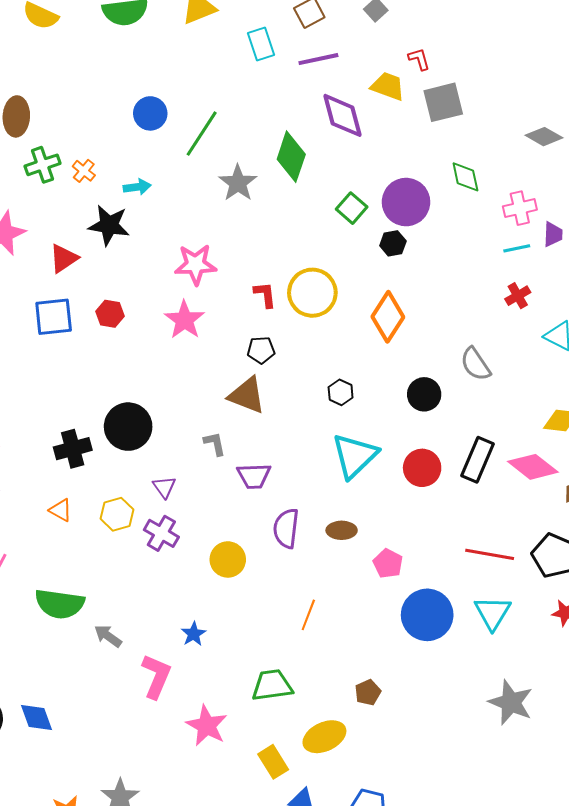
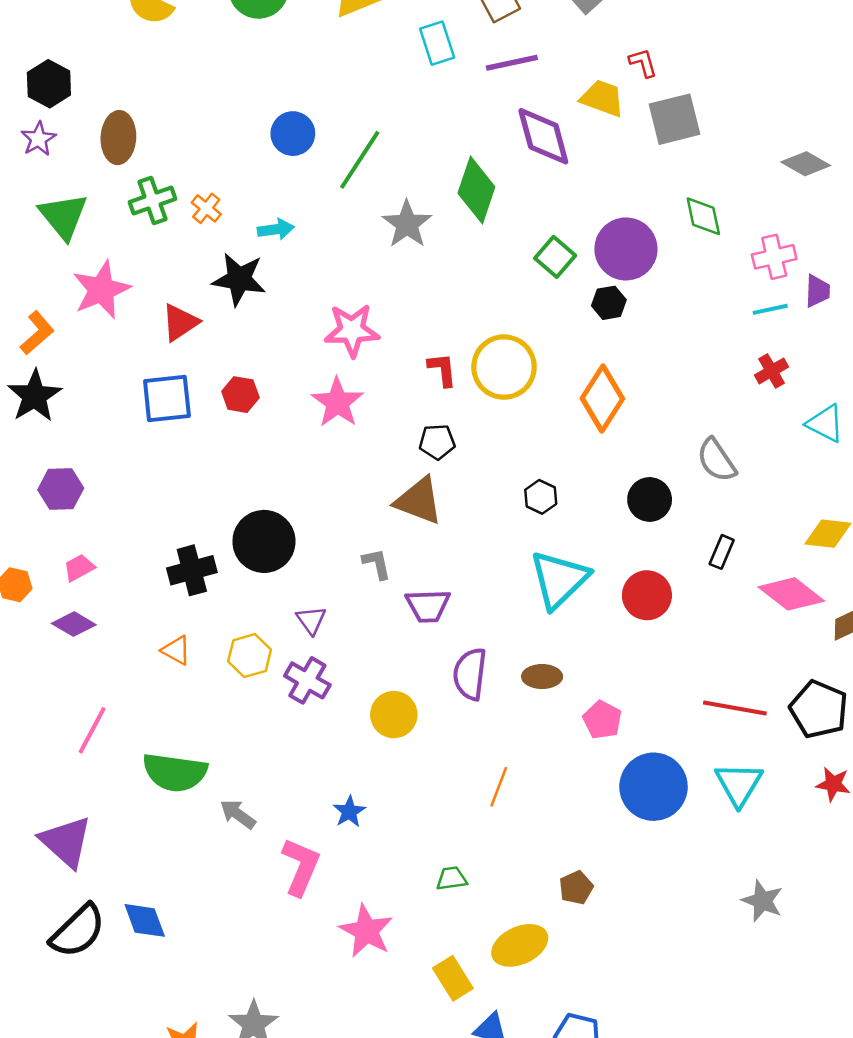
black rectangle: (477, 460) -> (722, 552), moved, size x0.6
green trapezoid: (272, 685) -> (452, 879), size x0.6
gray star: (511, 702) -> (762, 901), size x0.7

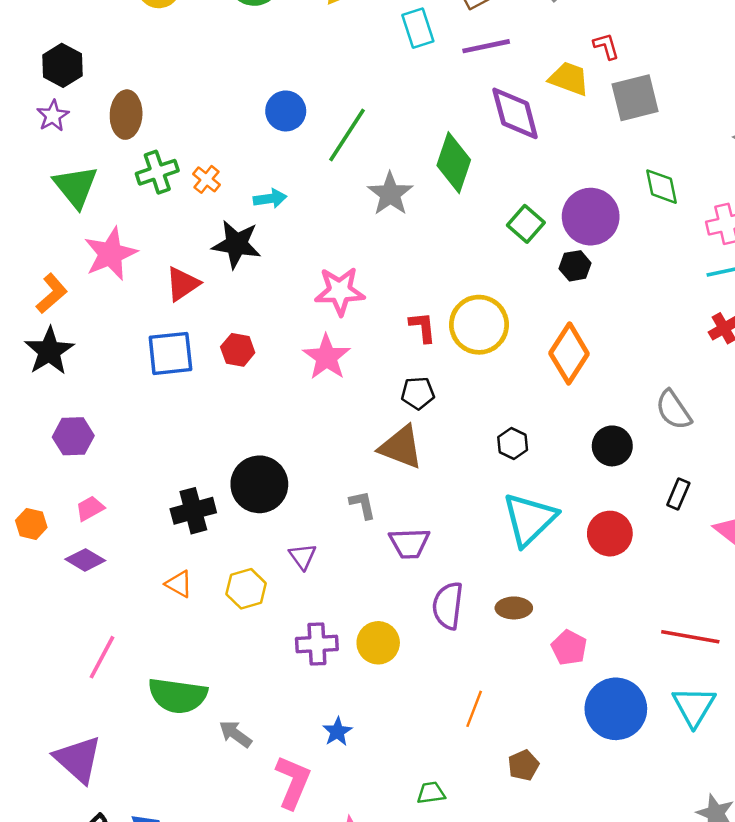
purple cross: (307, 680) -> (317, 644), moved, turned -33
brown pentagon: (576, 888) -> (523, 765), moved

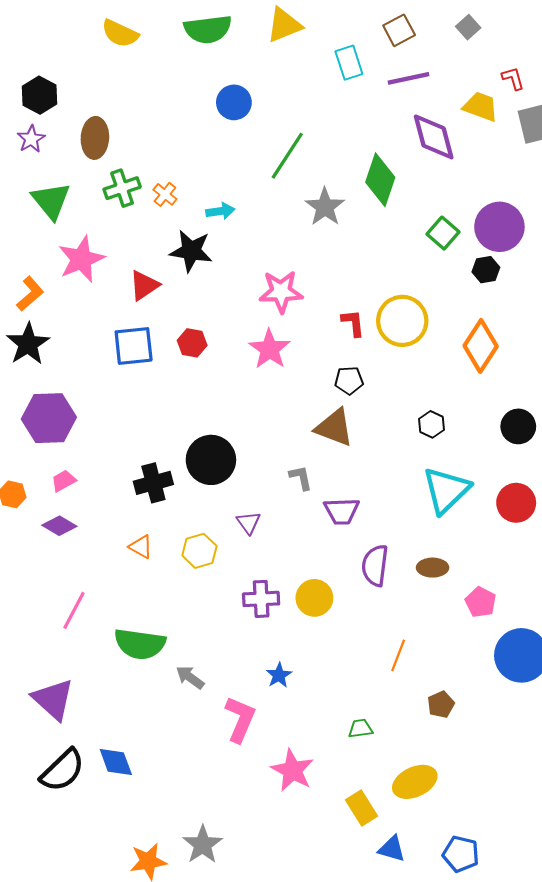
blue circle: (286, 111) -> (234, 102), moved
purple hexagon: (73, 436) -> (49, 418), size x1.5

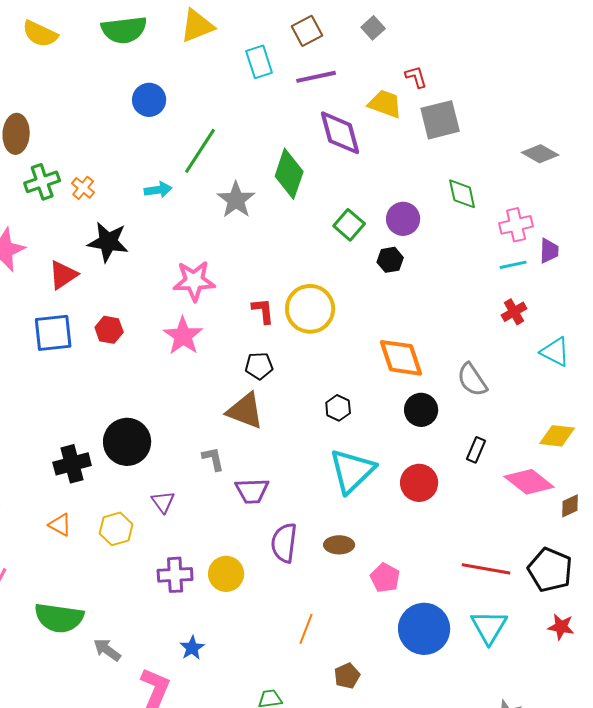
cyan arrow: (220, 211) -> (158, 190), moved
purple circle: (499, 227) -> (403, 219), size x0.7
orange diamond: (481, 346) -> (401, 358), moved, turned -51

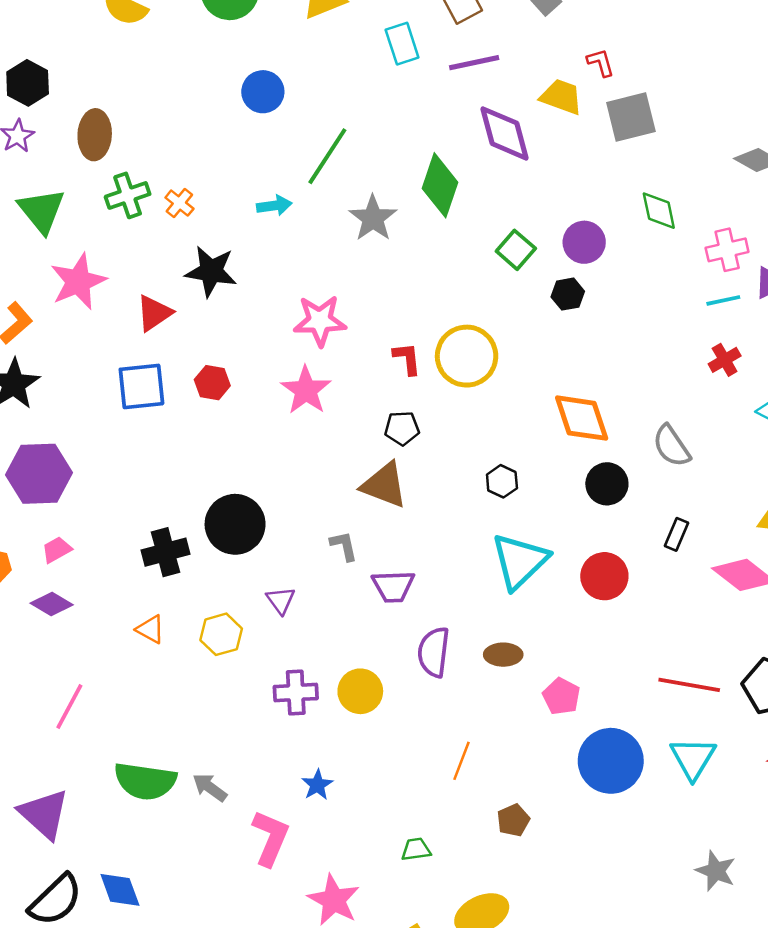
green semicircle: (59, 618) -> (145, 781), moved

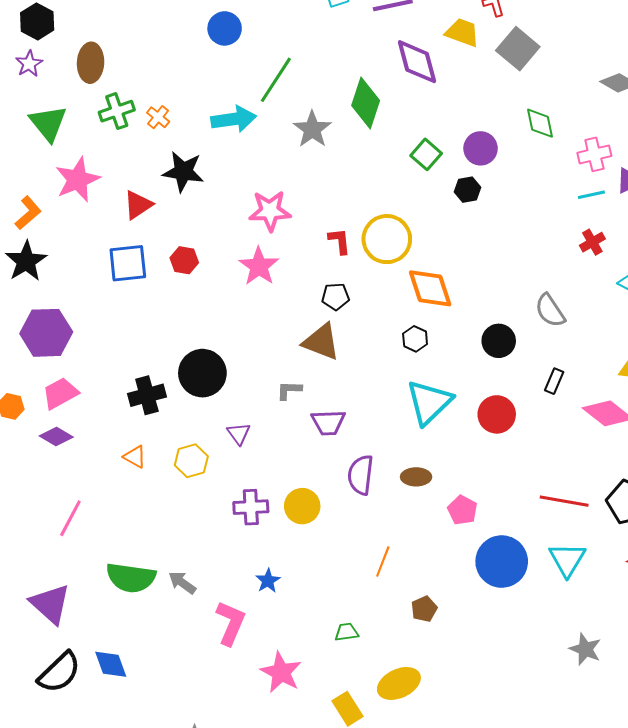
gray square: (631, 117) -> (518, 49), turned -36
cyan arrow: (274, 206) -> (234, 119), size x1.6
orange diamond: (582, 418) -> (430, 288), moved
gray L-shape: (344, 546) -> (289, 390), turned -76
pink trapezoid: (57, 550) -> (60, 393), size x1.5

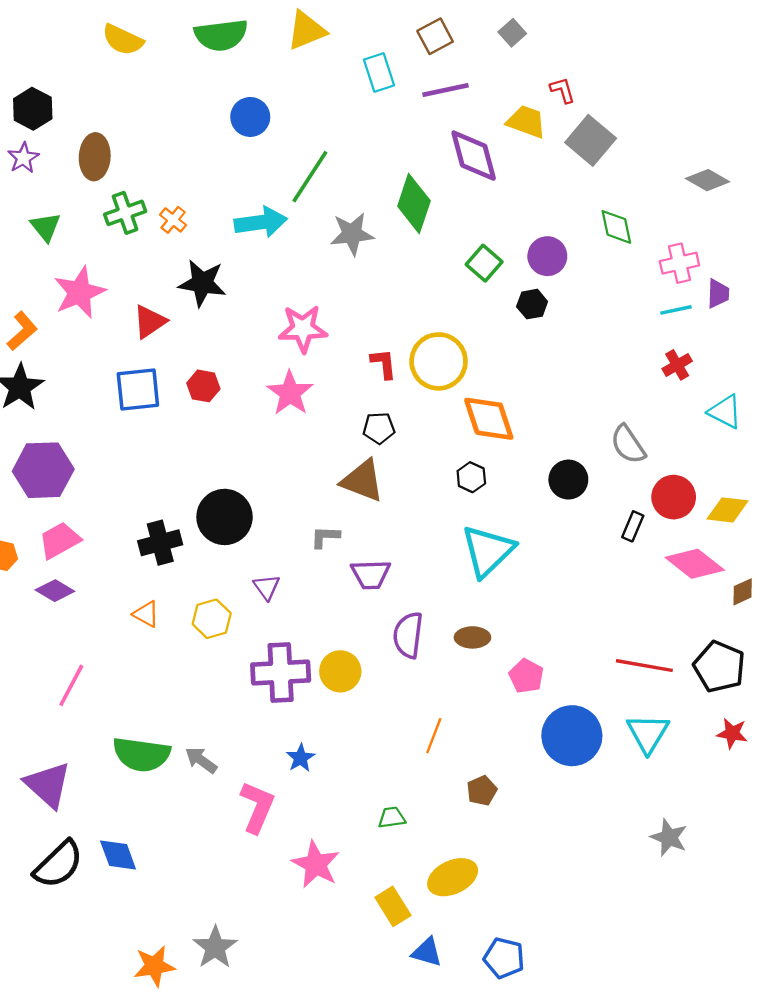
green triangle: (48, 123) -> (46, 227), size x0.7
gray star: (312, 129) -> (352, 234), turned 30
red circle: (497, 414) -> (674, 497), moved
purple cross: (251, 507) -> (281, 673), size x1.4

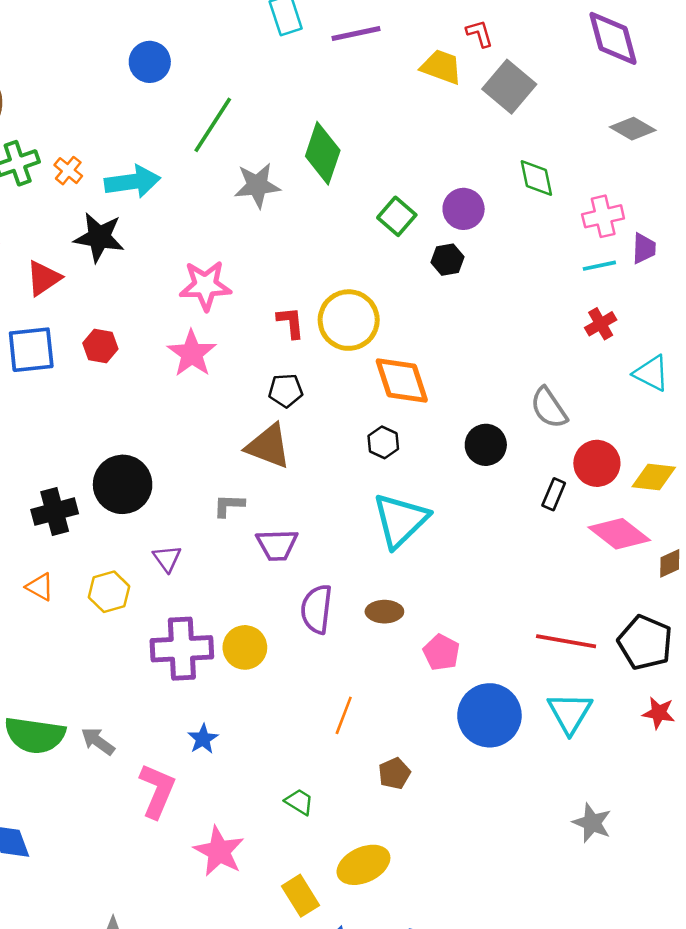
purple diamond: (474, 156) -> (613, 38), moved
cyan arrow: (261, 222) -> (132, 182), moved
green trapezoid: (392, 818) -> (299, 802), turned 40

